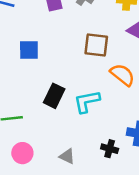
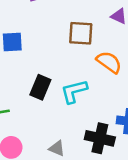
black cross: (110, 149) -> (100, 138), size x1.6

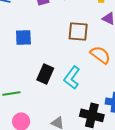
cyan L-shape: (74, 91) -> (72, 78), turned -40

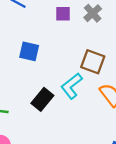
cyan L-shape: (72, 78) -> (72, 86), moved

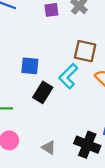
blue square: (29, 51) -> (30, 66), moved

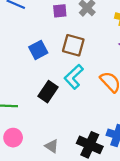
brown square: (85, 51) -> (73, 45), moved
blue square: (30, 66) -> (38, 50), moved, turned -36

